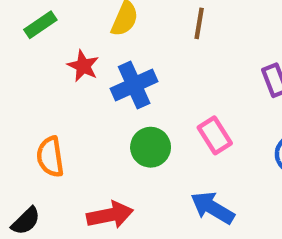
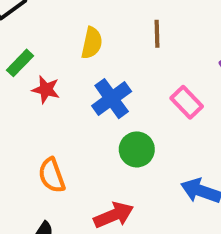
red star: (83, 66) -> (46, 90), moved
pink rectangle: (215, 135) -> (187, 102), moved

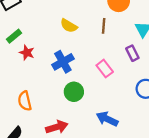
brown line: (157, 34) -> (104, 26), moved
yellow semicircle: (92, 43) -> (69, 26), moved, turned 102

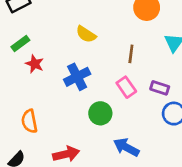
brown line: (104, 26) -> (131, 54), moved
purple rectangle: (132, 53) -> (160, 88), moved, turned -48
green circle: (74, 92) -> (100, 113), moved

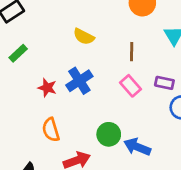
red star: (35, 64) -> (47, 88), moved
green circle: (100, 113) -> (109, 134), moved
orange semicircle: (29, 121) -> (51, 130), moved

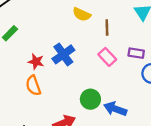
yellow semicircle: (84, 37) -> (82, 14), moved
orange semicircle: (51, 130) -> (33, 86), moved

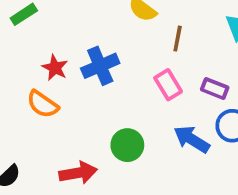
orange semicircle: (33, 86) -> (43, 104), turned -48
blue arrow: (115, 109) -> (192, 139), moved

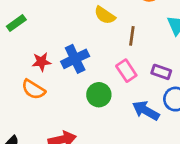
red star: (55, 68) -> (41, 62), turned -30
green circle: (127, 145) -> (99, 95), moved

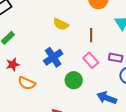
yellow semicircle: (105, 15) -> (61, 24), moved
red star: (41, 62) -> (13, 65), moved
blue arrow: (146, 111) -> (107, 98), moved

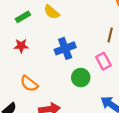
yellow semicircle: (61, 24) -> (52, 12), moved
orange semicircle: (27, 83) -> (29, 84), moved

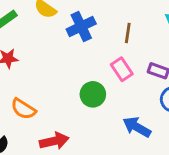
blue cross: (65, 48) -> (81, 26), moved

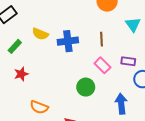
blue cross: (81, 26) -> (68, 41), turned 30
blue arrow: (137, 127) -> (121, 104), turned 66

